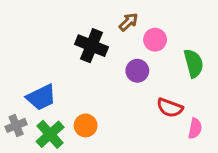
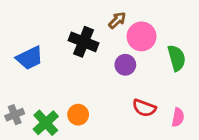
pink circle: (155, 40) -> (142, 36), size x1.4
blue trapezoid: (41, 97) -> (30, 58), moved
red semicircle: (170, 108) -> (144, 108), moved

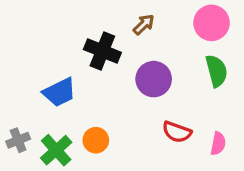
pink circle: (142, 36) -> (212, 23), moved
blue trapezoid: (30, 58) -> (59, 92), moved
purple circle: (125, 65) -> (154, 79), size x1.4

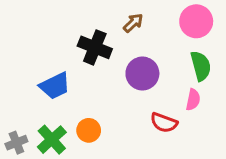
gray cross: (18, 140) -> (16, 143), moved
pink semicircle: (218, 144) -> (193, 100), moved

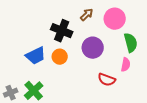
pink circle: (196, 21) -> (115, 19), moved
orange circle: (89, 130) -> (60, 57), moved

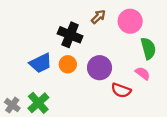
purple circle: (93, 48) -> (100, 68), moved
pink semicircle: (126, 65) -> (143, 73), turned -64
gray cross: (11, 93) -> (12, 105), turned -32

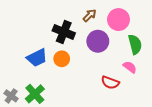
purple circle: (100, 68) -> (98, 41), moved

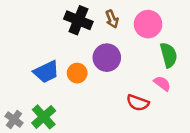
brown arrow: (90, 15) -> (112, 19), turned 112
black cross: (64, 32) -> (78, 20), moved
purple circle: (98, 41) -> (107, 58), moved

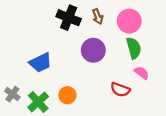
green semicircle: (169, 55) -> (134, 48), moved
orange circle: (77, 73) -> (67, 95), moved
gray cross: (14, 119) -> (12, 94), moved

